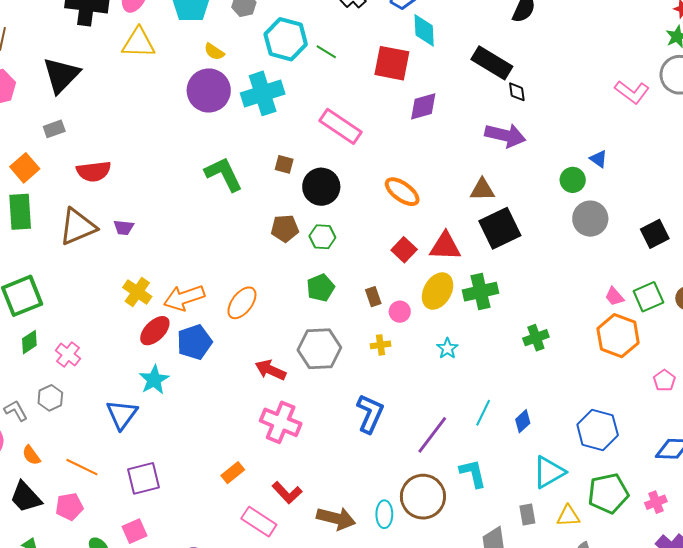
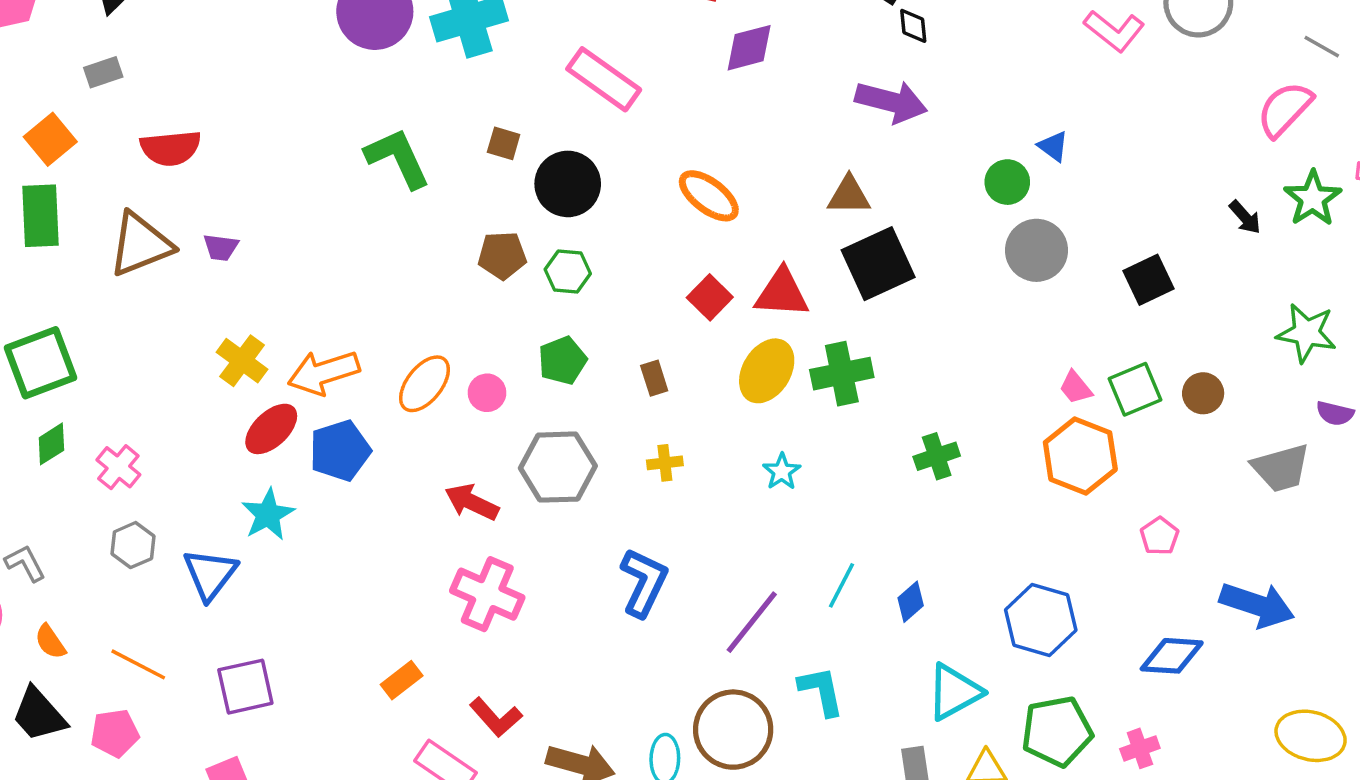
pink circle: (400, 312) -> (487, 393), moved
gray hexagon: (50, 398) -> (133, 545), moved

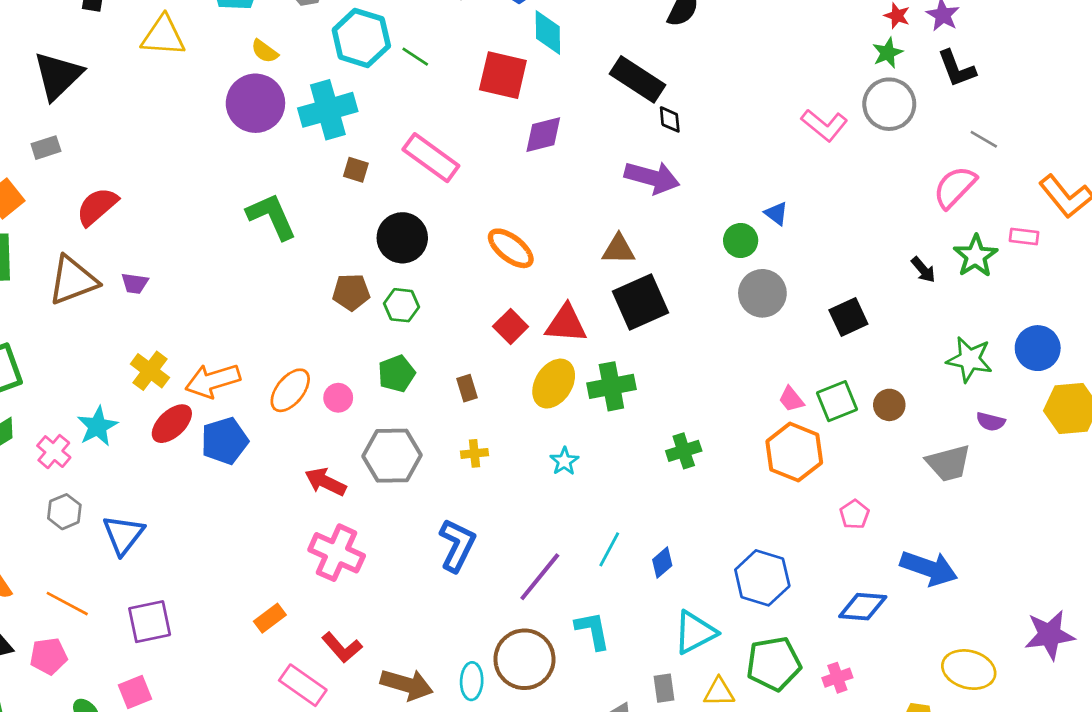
brown square: (504, 143) -> (356, 170), moved
red semicircle: (171, 148) -> (97, 206), turned 144
cyan star: (268, 515) -> (97, 426), moved

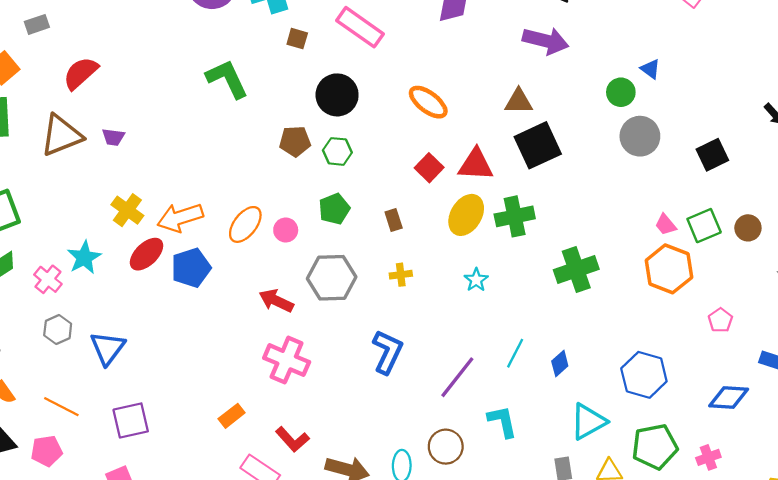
green cross: (684, 451) -> (576, 269), size x1.5
brown circle: (524, 659) -> (446, 447), size x0.7

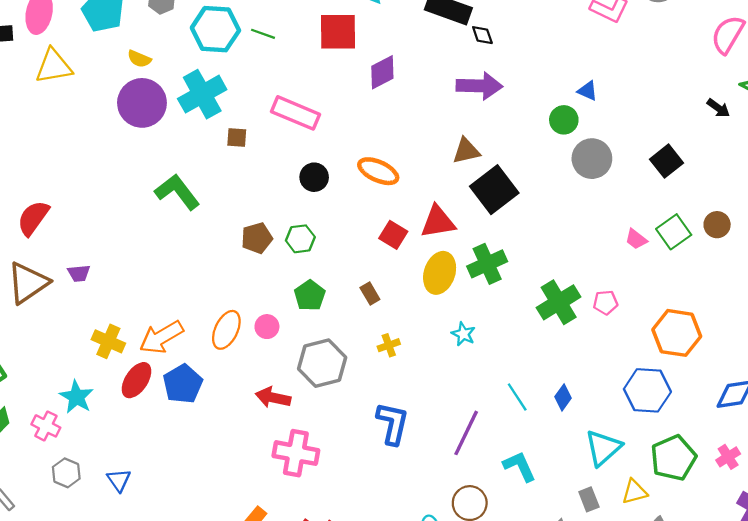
black circle: (337, 95) -> (314, 177), moved, size x0.7
orange hexagon: (669, 269) -> (677, 333), moved
pink pentagon: (720, 320) -> (605, 303), moved, turned -30
blue triangle: (108, 348) -> (119, 480), size x0.7
cyan line: (515, 353) -> (517, 397), turned -48

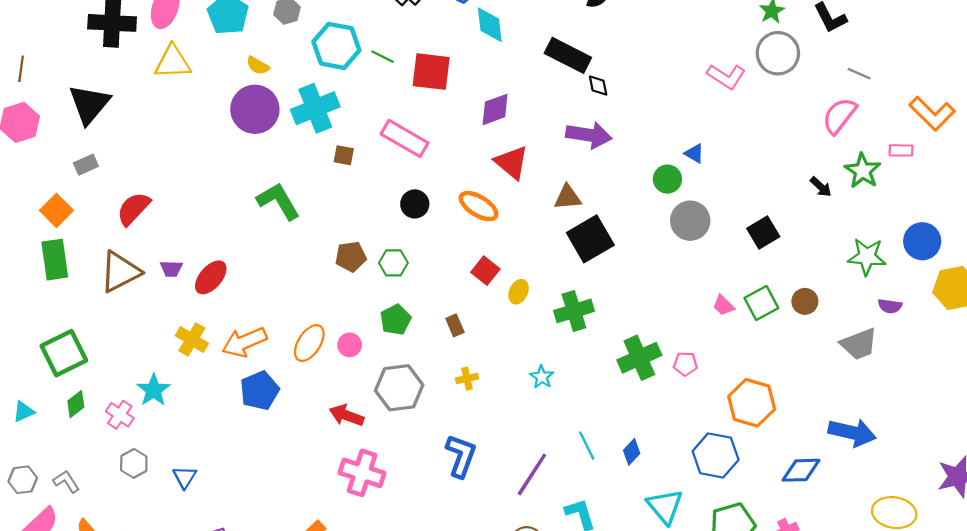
red square: (338, 32) -> (431, 72), moved
red triangle: (438, 222) -> (512, 162), moved, turned 42
yellow ellipse: (440, 273) -> (519, 292), moved, size x0.6
red ellipse: (137, 380) -> (211, 277), moved
cyan triangle: (603, 448) -> (665, 506), turned -36

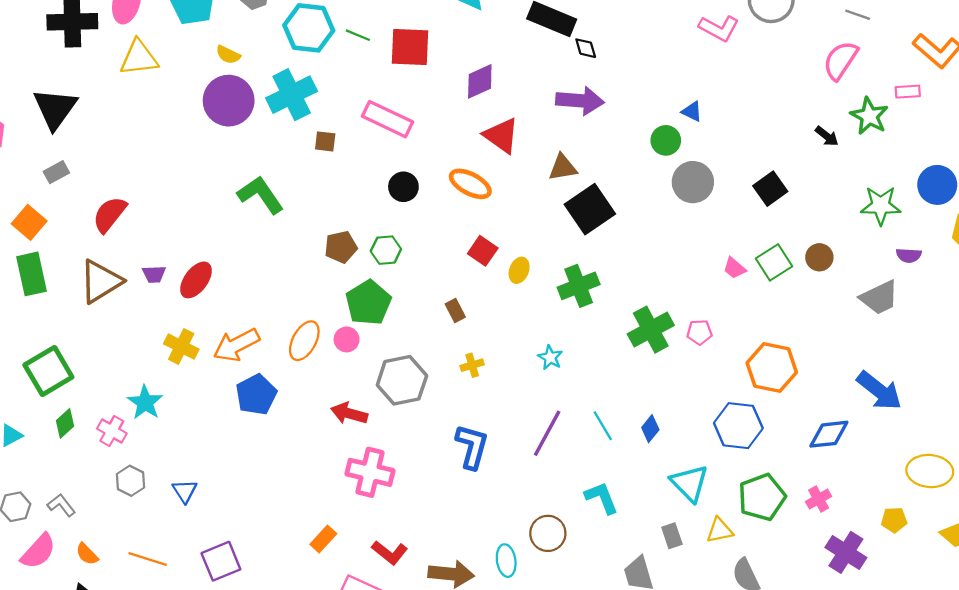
green pentagon: (396, 320) -> (368, 303), moved, size x1.4
blue arrow: (852, 433) -> (879, 391), turned 30
purple line: (532, 474) -> (547, 433), moved

